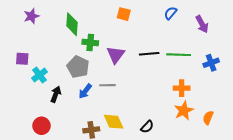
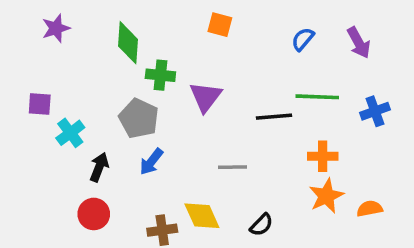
blue semicircle: (170, 13) -> (303, 39), moved
black line: (149, 54) -> (274, 117), moved
gray line: (108, 85) -> (233, 167), moved
orange semicircle: (208, 118) -> (370, 209), turned 56
red circle: (42, 126) -> (94, 214), moved

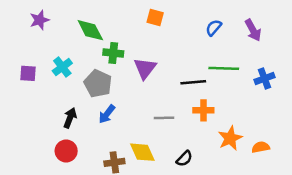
green diamond: (128, 43) -> (90, 30), turned -32
cyan cross: (70, 133) -> (62, 67), moved
orange cross: (323, 156) -> (203, 110), moved

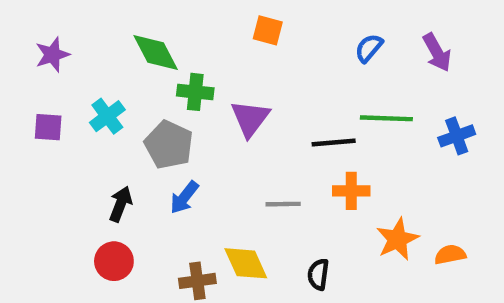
purple star: (39, 20) -> (52, 55), moved
black semicircle: (184, 159) -> (318, 274), turned 144

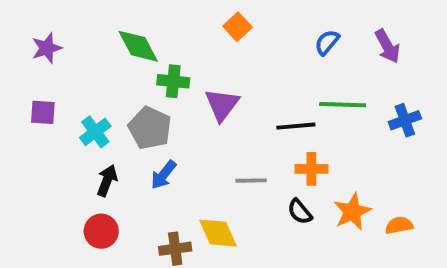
orange square: (268, 30) -> (237, 27), turned 32
cyan cross: (107, 116) -> (95, 132), moved
black semicircle: (318, 274) -> (300, 212), moved, turned -48

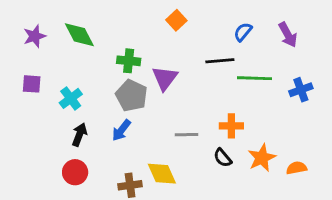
green diamond: (138, 46) -> (79, 35), moved
black line: (296, 126) -> (220, 61), moved
gray pentagon: (150, 128) -> (132, 96), moved

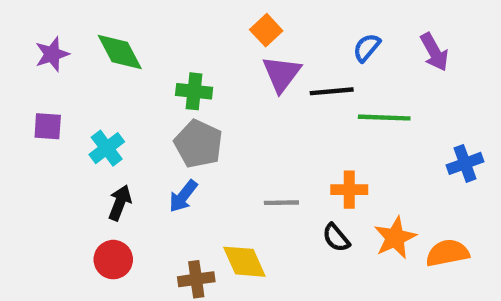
purple triangle: (165, 78) -> (281, 74), moved
blue cross: (301, 90) -> (465, 163), moved
orange semicircle: (297, 168) -> (447, 253), size x1.4

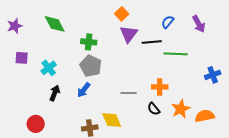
purple star: (52, 54) -> (15, 26), moved
red circle: (113, 260) -> (36, 124), moved

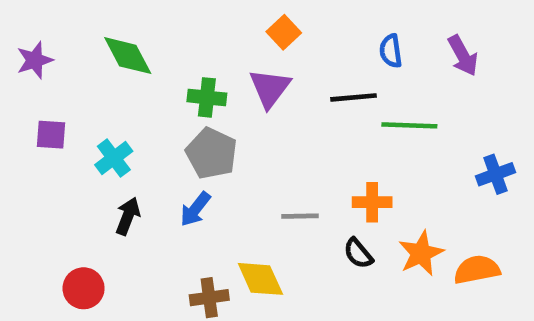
blue semicircle: (168, 22) -> (391, 51), turned -48
purple triangle: (129, 34) -> (270, 88), moved

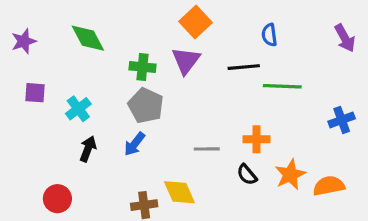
orange square: (284, 32) -> (196, 22), size x1.4
purple arrow: (463, 56) -> (345, 38), moved

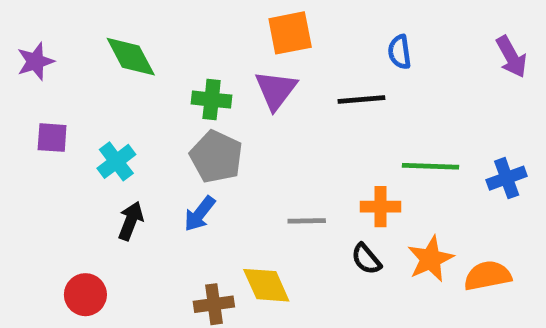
orange square: (196, 22) -> (290, 33), turned 32
green line: (282, 86) -> (430, 166), moved

